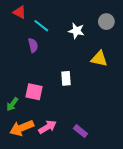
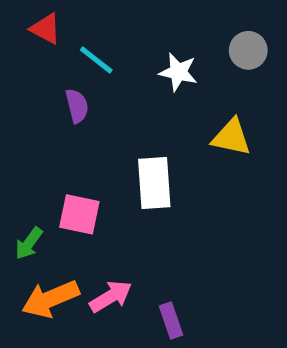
white rectangle: (66, 78) -> (154, 183), size x1.5
purple rectangle: (81, 131) -> (171, 321), moved, turned 32

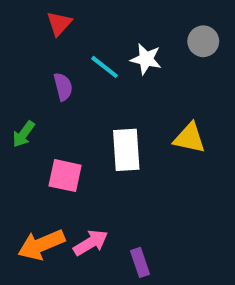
red triangle: (46, 29) -> (59, 24), moved, turned 44
cyan line: (96, 60) -> (105, 67), moved
yellow triangle: (231, 137) -> (189, 138), moved
green arrow: (29, 243) -> (24, 134), moved

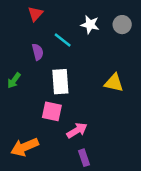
white star: (146, 59) -> (90, 25), moved
white rectangle: (126, 150) -> (60, 82), moved
pink square: (65, 176) -> (52, 111), moved
pink arrow: (91, 243) -> (77, 130), moved

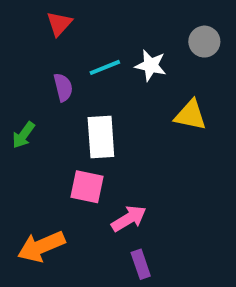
white star: (90, 25) -> (151, 65), moved
cyan line: (63, 40) -> (105, 67), turned -60
yellow triangle: (114, 83) -> (190, 115), moved

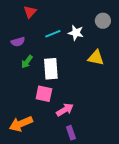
purple semicircle: (63, 87) -> (18, 42), moved, turned 88
green arrow: (23, 135) -> (27, 62), moved

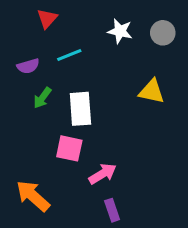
white star: (76, 33) -> (120, 31), moved
cyan line: (53, 34) -> (69, 55), moved
orange arrow: (21, 124) -> (33, 196), turned 65

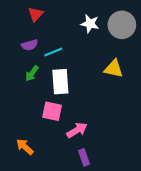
gray circle: (163, 33) -> (122, 25), size x1.5
cyan line: (69, 55) -> (53, 52), moved
purple semicircle: (28, 66) -> (30, 45), moved
orange arrow: (33, 196) -> (25, 147), size x0.7

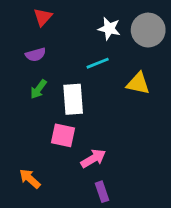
cyan line: (53, 52) -> (98, 63), moved

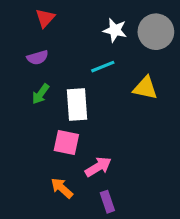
orange arrow: (30, 179) -> (62, 188), moved

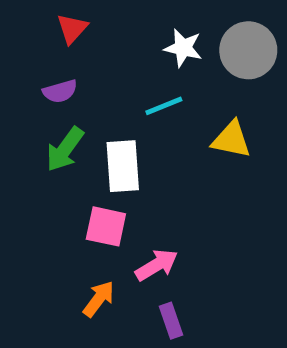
green arrow: (41, 94) -> (65, 149), size x1.4
orange arrow: (62, 188) -> (99, 299), turned 85

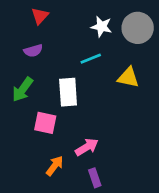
green arrow: (65, 149) -> (23, 89), moved
pink square: (106, 226) -> (45, 123), moved

